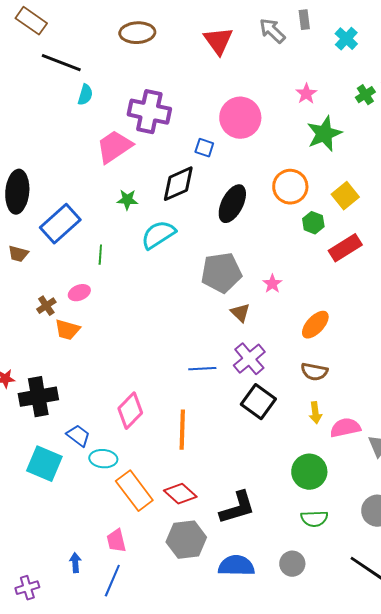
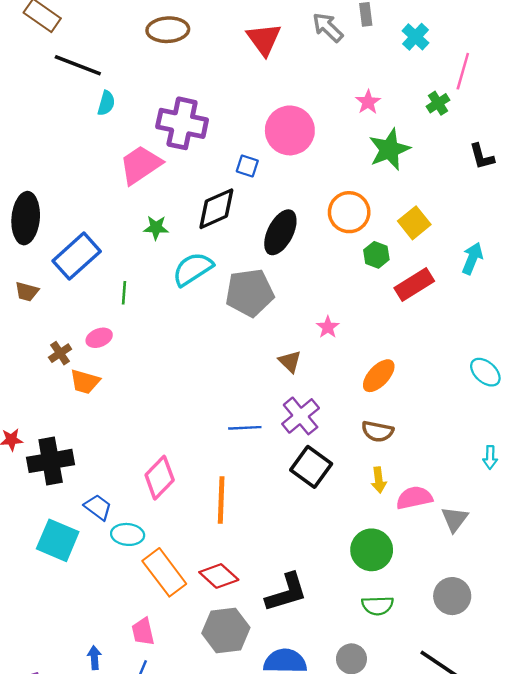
gray pentagon: (221, 273) -> (250, 293), moved

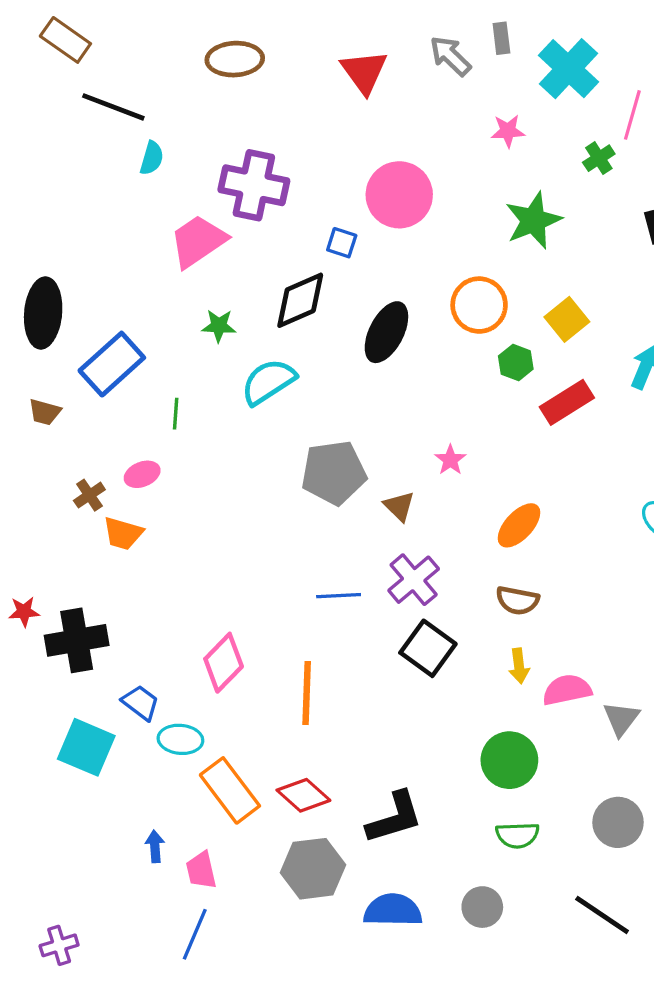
cyan cross: (415, 37) -> (568, 69), size x1.6
pink star: (368, 102) -> (508, 131), moved, turned 30
gray pentagon: (250, 293) -> (334, 473), moved
blue arrow: (94, 658) -> (155, 846), moved

